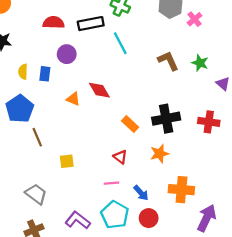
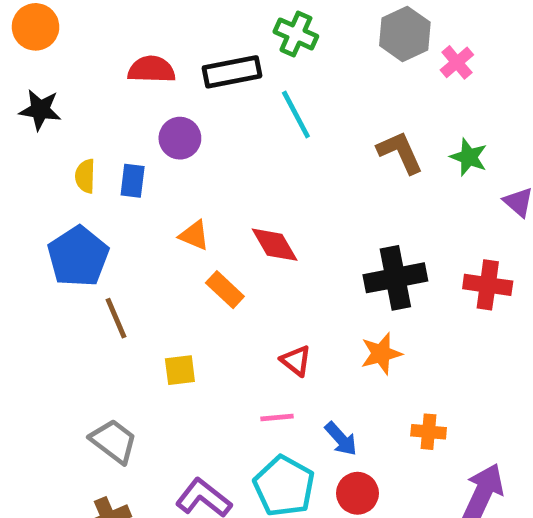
red diamond: (99, 90) -> (275, 245), moved
orange rectangle: (130, 124) -> (225, 290), moved
orange cross: (181, 190) -> (429, 432), size x0.6

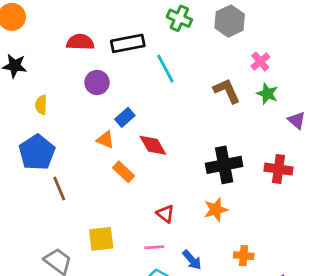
green cross: (296, 34) -> (179, 18), moved
pink cross: (457, 62) -> (260, 62), moved
blue rectangle: (133, 181) -> (125, 117), moved, turned 42
yellow square: (180, 370) -> (101, 239), moved, size x1.4

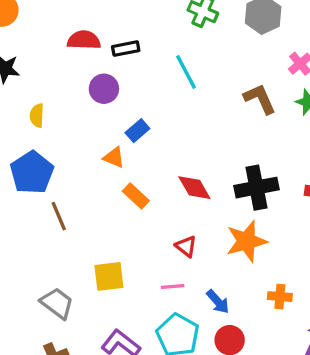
black rectangle: (128, 43) -> (126, 49), moved, size x0.7
red diamond: (153, 145) -> (194, 188), moved
orange star: (216, 210) -> (246, 241), size x1.4

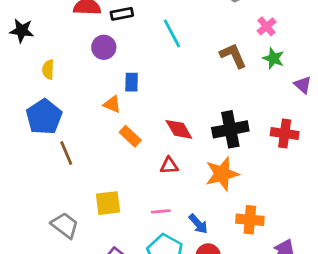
blue rectangle: (137, 131) -> (132, 82), turned -48
red triangle: (186, 246) -> (169, 166), moved, turned -42
orange cross: (280, 297) -> (250, 220), size x1.4

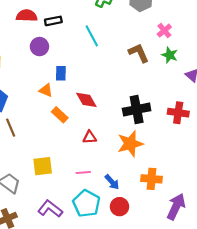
red diamond: (179, 129) -> (86, 100), moved

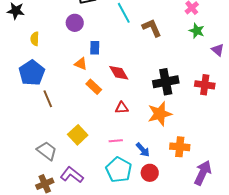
brown L-shape: (139, 53) -> (152, 28), moved
yellow square: (43, 166) -> (78, 135), turned -36
purple L-shape: (50, 209) -> (72, 175), moved

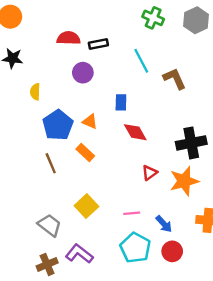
blue rectangle: (95, 48) -> (121, 102), moved
blue pentagon: (32, 73) -> (58, 125), moved
orange rectangle: (94, 87) -> (85, 152), moved
red triangle: (122, 108) -> (150, 173), moved, turned -32

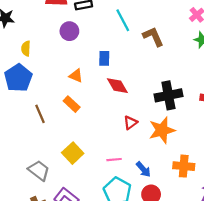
blue pentagon: (58, 125) -> (18, 78), moved

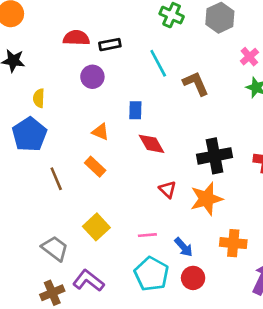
red triangle: (130, 123) -> (168, 189), turned -40

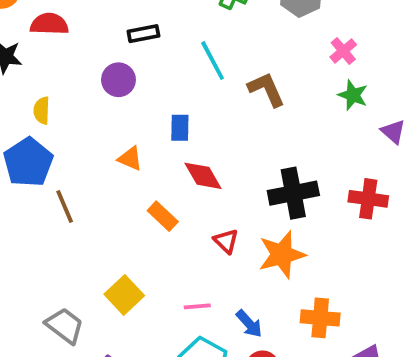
red semicircle: (76, 38) -> (49, 24), moved
orange rectangle: (95, 167) -> (163, 216), moved
brown line: (56, 179) -> (65, 207), moved

